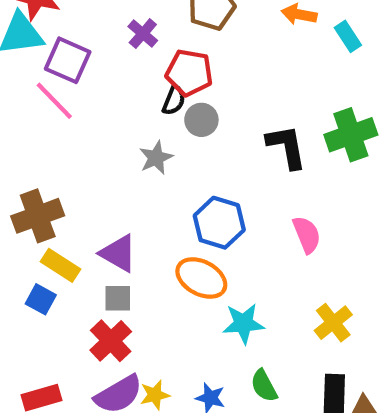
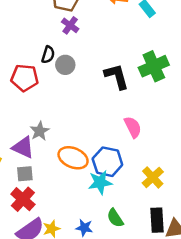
purple cross: (143, 34) -> (70, 25), moved
red pentagon: (189, 73) -> (25, 78), moved
gray star: (156, 158) -> (40, 131), moved
blue hexagon: (219, 223) -> (107, 162), moved

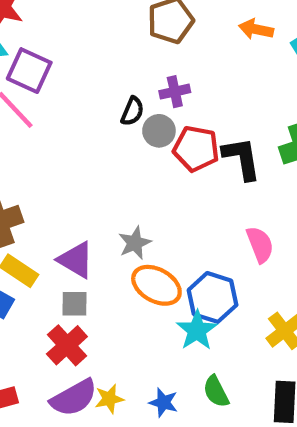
purple cross: (70, 25) -> (175, 92), moved, turned 36
red pentagon: (25, 78) -> (196, 149), moved
gray star: (40, 131) -> (135, 243), moved
cyan star: (100, 182) -> (197, 330), turned -30

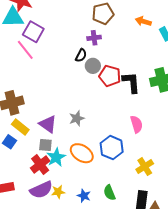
purple cross: (175, 92) -> (94, 38), moved
orange ellipse: (156, 285) -> (82, 153), moved
cyan star: (197, 330) -> (56, 157), moved

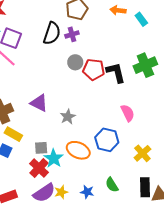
black semicircle: (81, 55) -> (52, 33), moved, size x1.6
purple triangle: (48, 124) -> (39, 103), moved

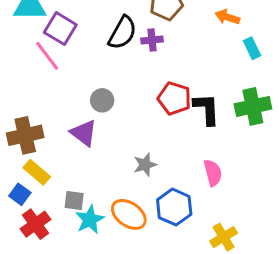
cyan rectangle: (141, 19) -> (252, 48), moved
gray circle: (75, 62) -> (102, 100), moved
gray star: (68, 117) -> (145, 165), moved
red cross: (39, 168) -> (35, 224), moved

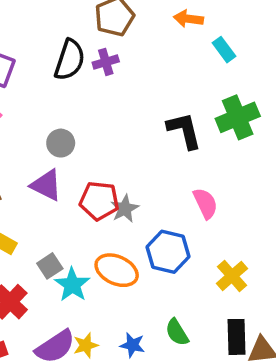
red pentagon: (174, 98) -> (99, 201), moved
gray square: (74, 200) -> (50, 266), turned -30

